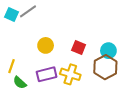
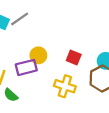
purple rectangle: (47, 74) -> (26, 67), moved

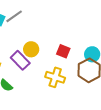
purple rectangle: (26, 67) -> (20, 60), turned 60

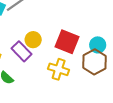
red square: (63, 51) -> (67, 42), size x1.6

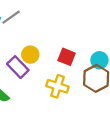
red square: (67, 42) -> (67, 57), size x0.7

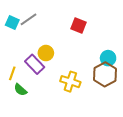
red square: (67, 57) -> (79, 25), moved

